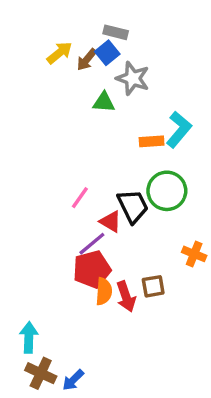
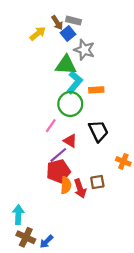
brown arrow: (87, 60) -> (57, 23), moved, turned -72
green triangle: (104, 102) -> (66, 65), size x1.5
cyan L-shape: (179, 129) -> (75, 82), moved
green circle: (167, 191) -> (70, 104), moved
black trapezoid: (133, 206) -> (98, 131), moved

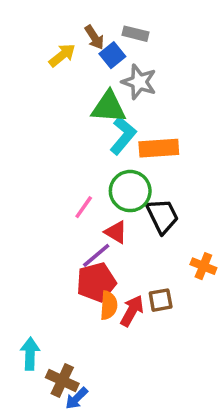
gray rectangle: (74, 21) -> (136, 34), moved
orange rectangle: (96, 90) -> (159, 148), size x1.5
green circle: (70, 104) -> (130, 191), moved
red arrow: (80, 189) -> (132, 311), turned -132
brown cross: (26, 237) -> (62, 380), moved

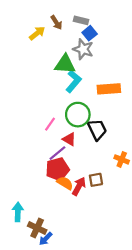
blue square: (112, 55) -> (90, 33), moved
orange rectangle: (159, 148) -> (109, 89), moved
orange semicircle: (109, 305) -> (65, 183), turned -63

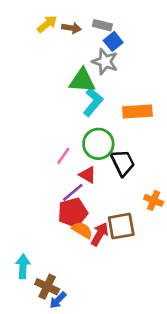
brown arrow: (56, 22) -> (71, 28), turned -48
yellow arrow: (37, 33) -> (47, 24), moved
brown square: (96, 180) -> (121, 226), size x1.5

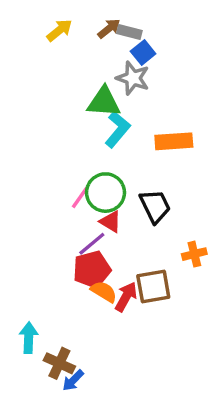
brown arrow: (71, 28) -> (109, 29), moved, turned -48
green circle: (98, 144) -> (106, 193), moved
orange cross: (154, 200) -> (194, 254), turned -36

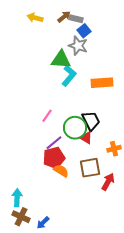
yellow arrow: (59, 30) -> (35, 18), turned -126
green circle: (106, 193) -> (75, 128), moved
red triangle: (111, 222) -> (86, 138), moved
red arrow: (126, 297) -> (108, 182), moved
brown cross: (59, 363) -> (21, 217), moved

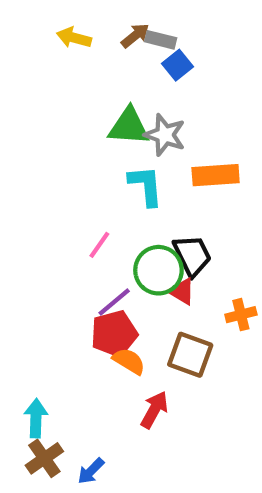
gray star: (78, 46) -> (165, 135), moved
cyan L-shape: (69, 76) -> (146, 186), moved, turned -45
brown square: (90, 168) -> (190, 355), turned 30
red arrow: (108, 182) -> (154, 410), moved
brown cross: (21, 217) -> (44, 458), turned 30

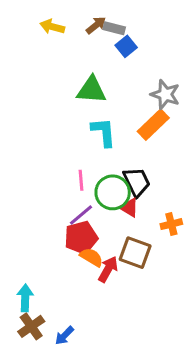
gray star: (165, 135) -> (165, 94), moved
orange rectangle: (216, 175) -> (153, 125), turned -40
pink line: (99, 245) -> (81, 180), moved, turned -40
red arrow: (154, 410) -> (108, 269), moved

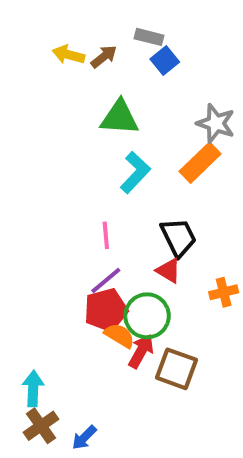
brown arrow: (96, 25) -> (104, 57), moved
yellow arrow: (52, 27) -> (68, 55), moved
cyan L-shape: (104, 132) -> (135, 172), turned 48
green circle: (113, 192) -> (147, 316), moved
brown square: (135, 253) -> (176, 369), moved

